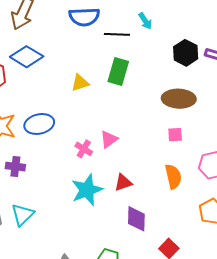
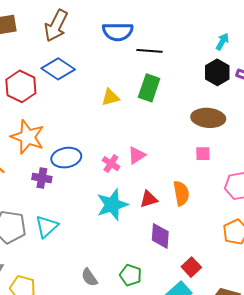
cyan arrow: (145, 21) -> (222, 42), moved, turned -120
blue ellipse: (39, 124) -> (66, 158), moved
orange semicircle: (173, 177) -> (181, 193), moved

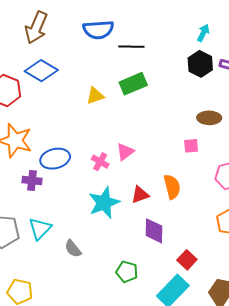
green rectangle: (149, 88) -> (133, 84), turned 52
brown ellipse: (208, 118) -> (209, 118), moved, size x0.7
gray semicircle: (89, 277) -> (73, 249), moved

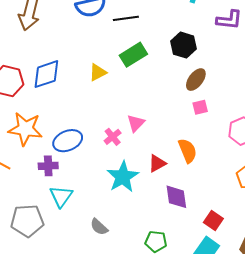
black hexagon: (200, 64) -> (183, 45), moved
blue diamond: (41, 71) -> (46, 74), moved, turned -40
brown ellipse: (209, 118) -> (196, 80), moved, turned -45
pink cross: (100, 162) -> (113, 137), turned 30
cyan triangle: (40, 229) -> (61, 196), moved

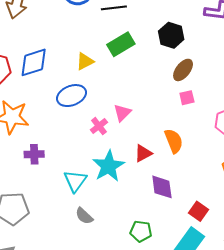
blue ellipse: (68, 141) -> (71, 96), moved
cyan triangle: (61, 196) -> (75, 181), moved

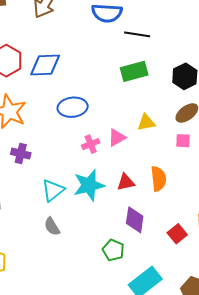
yellow triangle: (85, 61) -> (146, 122), moved
red square: (199, 211) -> (177, 234), moved
green pentagon: (141, 231) -> (113, 250), moved

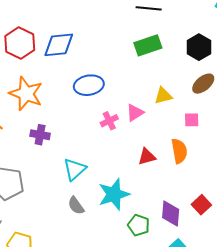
pink square: (183, 141) -> (192, 120), moved
cyan star: (89, 185) -> (114, 194), moved
purple diamond: (135, 220) -> (171, 214), moved

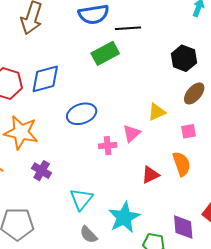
green rectangle: (148, 45) -> (105, 53), moved
pink cross: (109, 121) -> (108, 146), turned 30
purple cross: (40, 135) -> (42, 171), turned 30

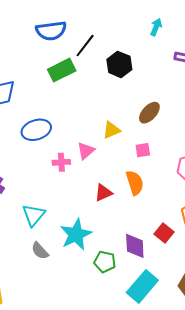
black line: (128, 28) -> (85, 46), turned -50
black hexagon: (184, 58) -> (119, 64), moved

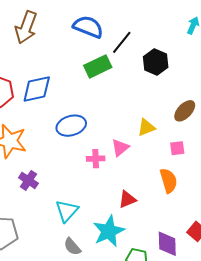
blue semicircle: (51, 31) -> (88, 27), turned -152
red triangle: (103, 193) -> (127, 199), moved

